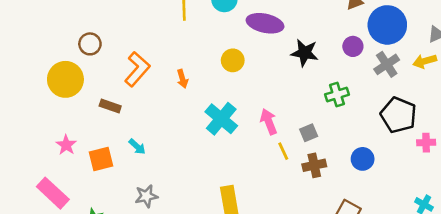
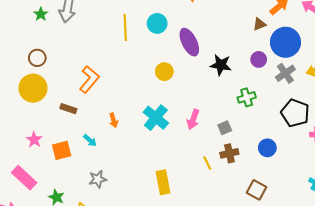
purple ellipse: (265, 23) -> (189, 42), turned 52
brown circle: (90, 44) -> (37, 58), moved
orange arrow: (182, 79) -> (114, 120), moved
pink arrow: (269, 122) -> (193, 119), turned -138
yellow line: (283, 151) -> (207, 163), moved

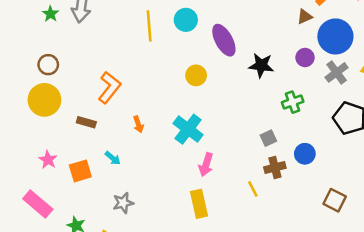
pink arrow: (193, 119) -> (206, 165), moved
orange arrow: (114, 120) -> (138, 124), moved
blue circle: (267, 148) -> (305, 154), moved
yellow line: (207, 163) -> (253, 189), moved
brown square: (257, 190) -> (335, 200), moved

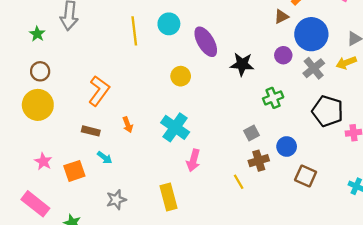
green star: (50, 14) -> (37, 34), moved
brown rectangle: (86, 122) -> (91, 131), moved
brown square: (335, 200) -> (306, 176), moved
yellow rectangle: (199, 204) -> (169, 197), moved

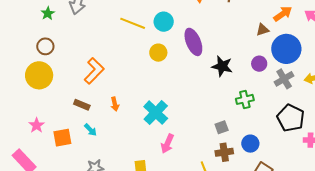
yellow line: (134, 31) -> (133, 23), turned -70
yellow circle: (181, 76) -> (158, 53), moved

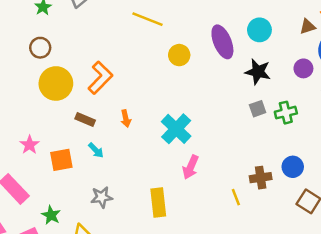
cyan circle: (164, 22) -> (259, 30), moved
yellow circle: (39, 75) -> (56, 83), moved
gray square: (222, 127) -> (258, 109), moved

